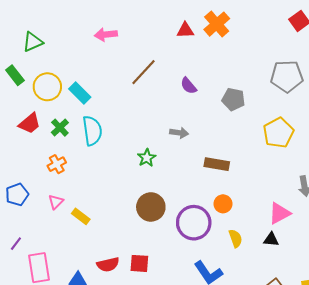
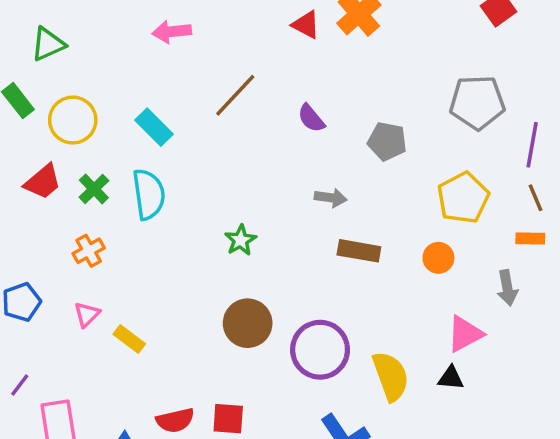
red triangle: (185, 30) -> (306, 25), turned 30
cyan rectangle: (80, 93) -> (154, 127), moved
gray arrow: (179, 133) -> (331, 198), moved
orange circle: (223, 204) -> (438, 258), moved
yellow semicircle: (236, 238) -> (391, 376), size x1.6

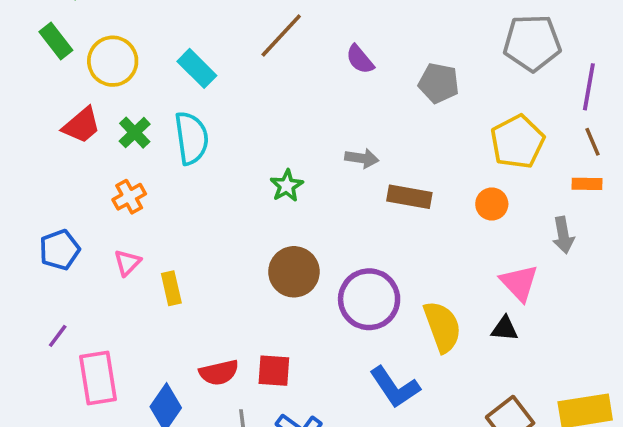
gray arrow: (331, 198) -> (362, 158), moved
pink triangle: (465, 334) -> (519, 283), turned -45
yellow rectangle: (129, 339) -> (171, 288), turned 40

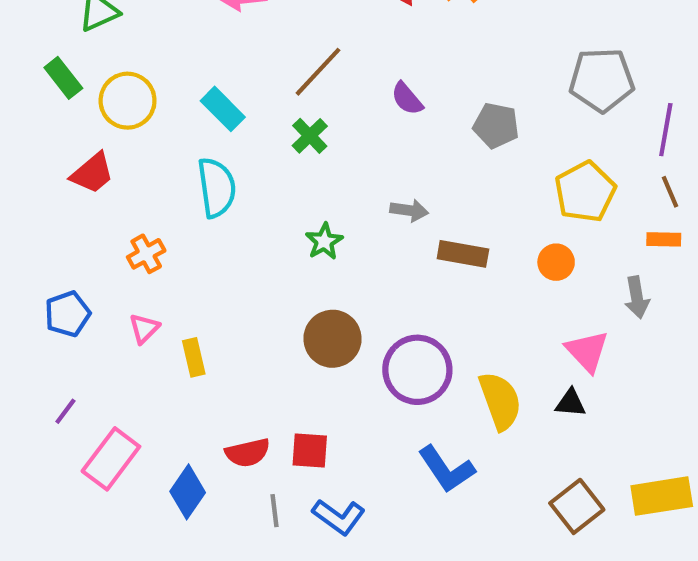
green cross: (135, 133) -> (310, 136), moved
pink rectangle: (98, 378) -> (111, 459), turned 46

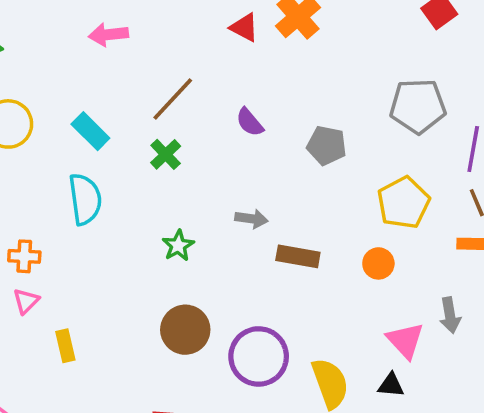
orange cross: (146, 254) -> (24, 256), turned 32
gray arrow: (637, 297) -> (450, 315), moved
pink triangle: (144, 328) -> (26, 301), moved

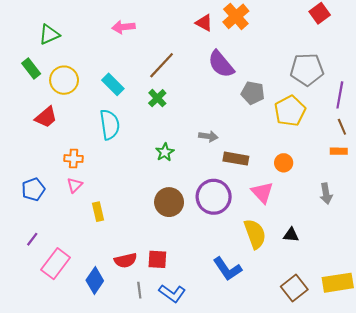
purple semicircle: (250, 122) -> (221, 64), moved, size x1.6
yellow pentagon: (403, 203) -> (290, 111), moved
pink triangle: (405, 340) -> (262, 193), moved
purple circle: (259, 356) -> (214, 197), moved

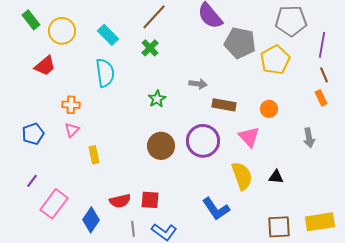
gray pentagon: (253, 93) -> (240, 43), size x1.4
orange rectangle: (339, 151) -> (321, 98), turned 63
brown square: (294, 288) -> (279, 227), turned 35

